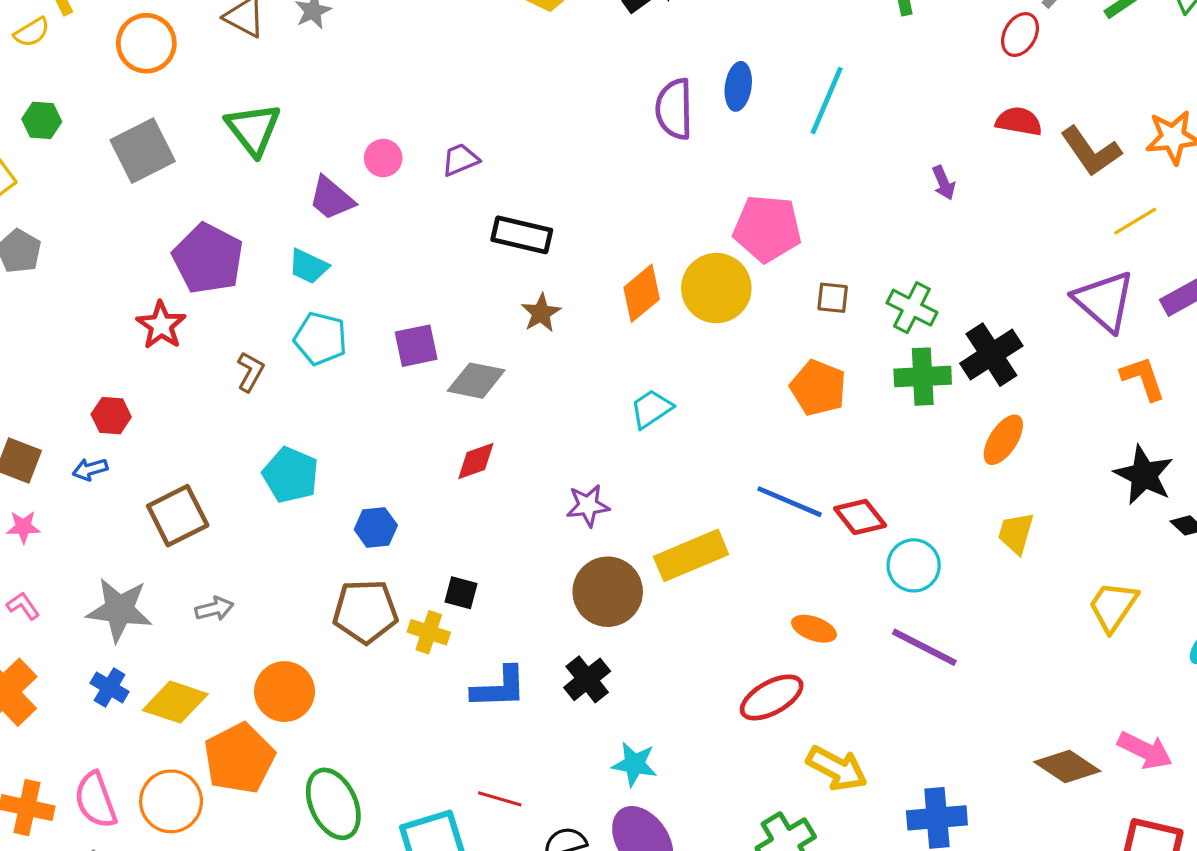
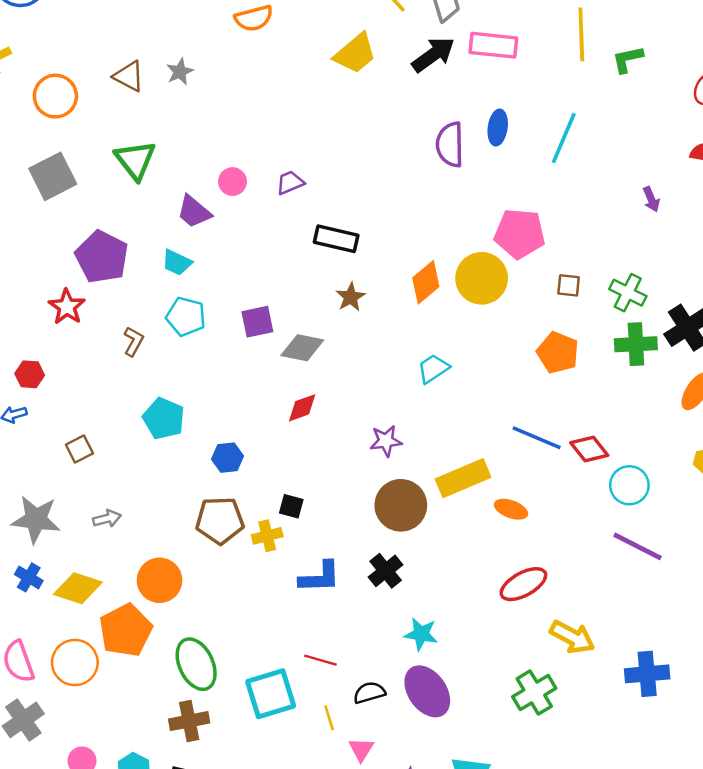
brown square: (178, 516) -> (79, 449), size x0.6
orange ellipse: (814, 629) -> (511, 509), moved
yellow cross: (429, 632) -> (267, 536), turned -32

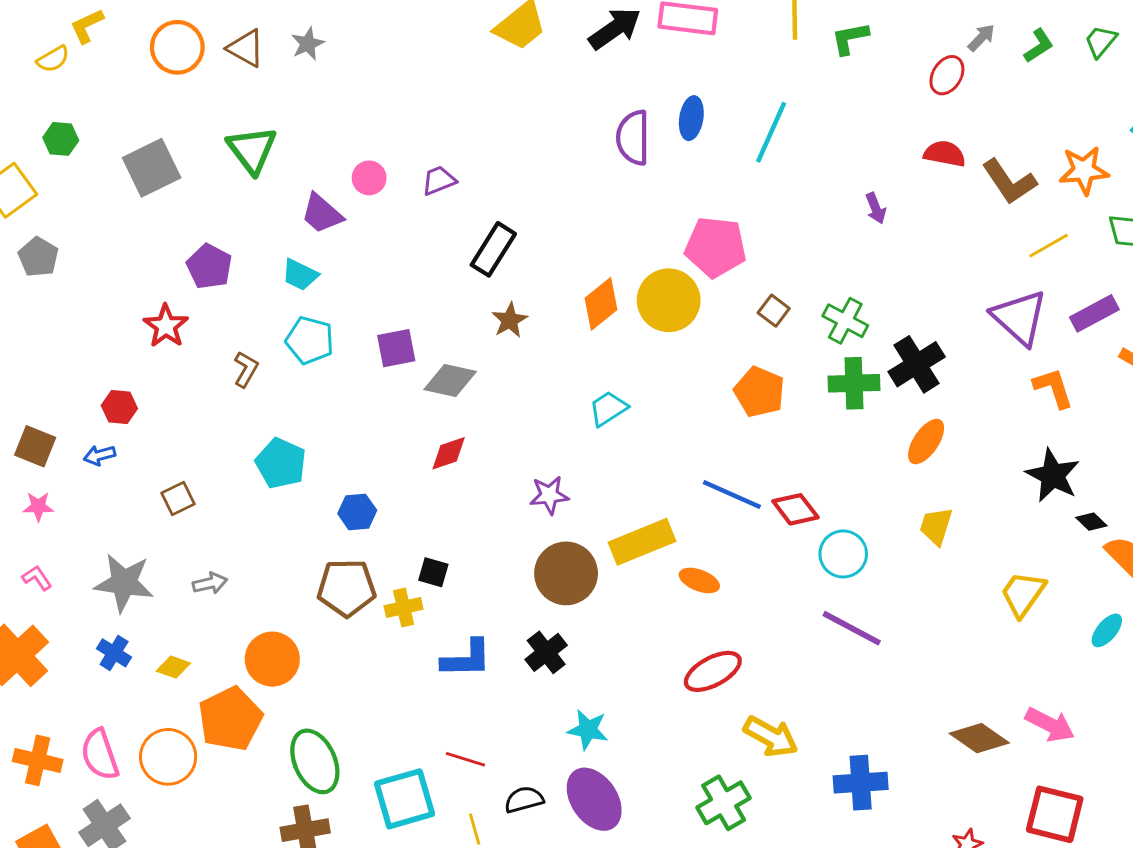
orange circle: (55, 96) -> (177, 47), moved
black rectangle: (336, 239) -> (493, 249), turned -72
purple pentagon: (102, 257) -> (209, 266), size x0.7
brown square: (569, 285) -> (774, 311), turned 30
yellow diamond: (78, 588) -> (173, 667), size x0.6

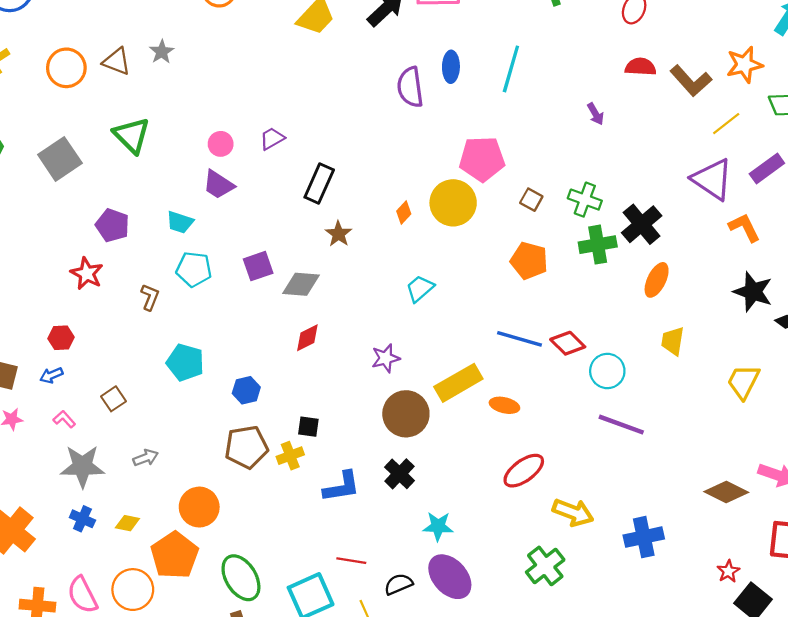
purple trapezoid: (322, 214) -> (218, 185), moved
orange diamond: (601, 304) -> (404, 212), size x0.6
pink L-shape: (37, 578) -> (64, 419), moved

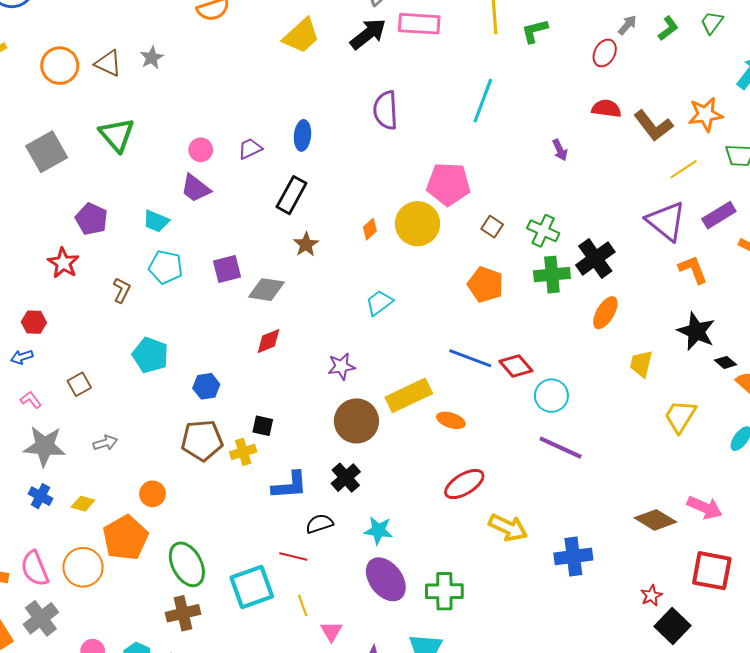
blue ellipse: (451, 67) -> (302, 135), moved
yellow trapezoid: (673, 341) -> (641, 364), moved
orange circle: (199, 507) -> (153, 494), size x0.7
green cross: (545, 566) -> (444, 591), moved, turned 33
black semicircle: (398, 584) -> (319, 524), moved

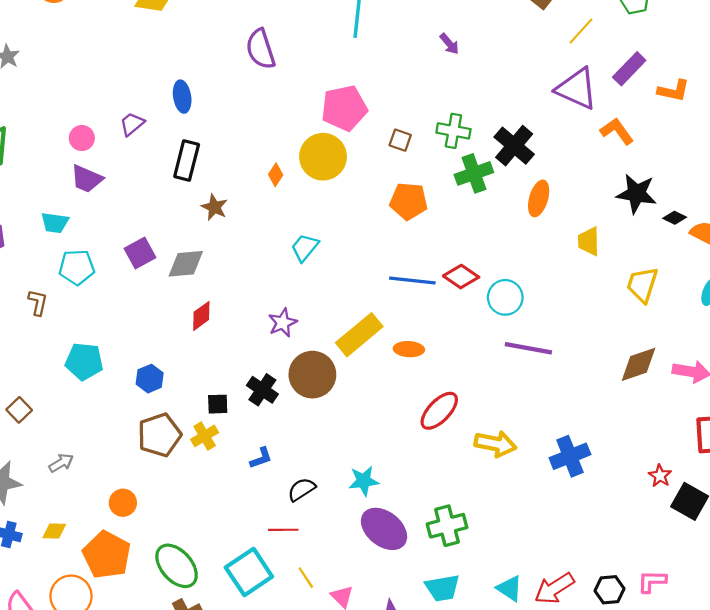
black cross: (346, 478) -> (262, 390), moved
blue L-shape: (290, 485) -> (261, 458), size x0.6
brown diamond: (655, 520) -> (639, 364), moved, turned -36

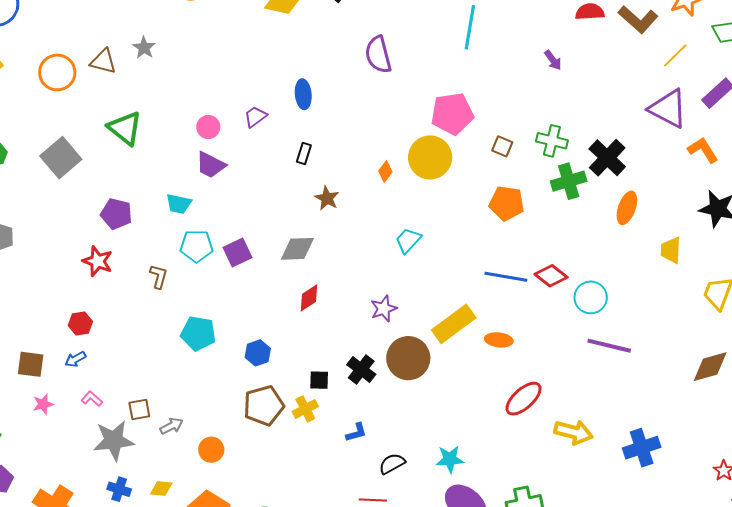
black rectangle: (187, 161) -> (304, 154), size x0.6
purple square: (140, 253) -> (237, 253), moved
brown square: (19, 410) -> (139, 409), moved, turned 30
orange circle: (123, 503) -> (211, 450), moved

